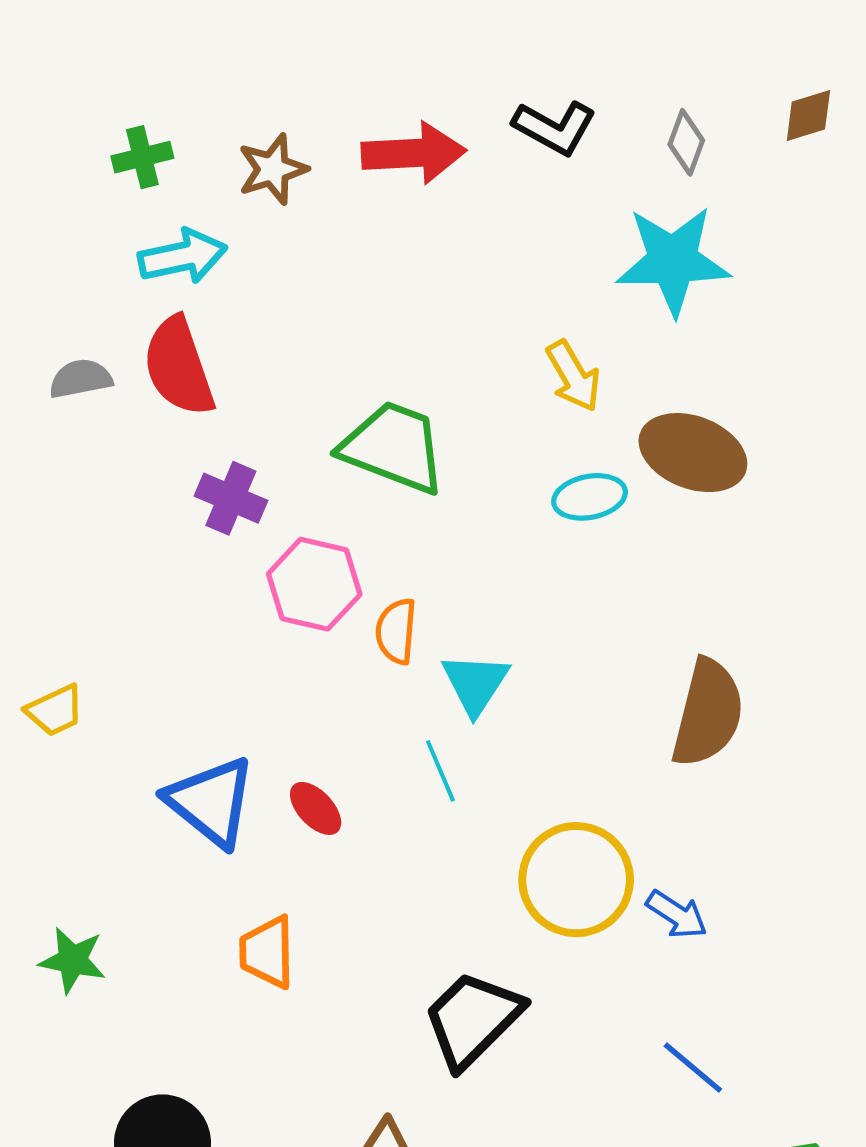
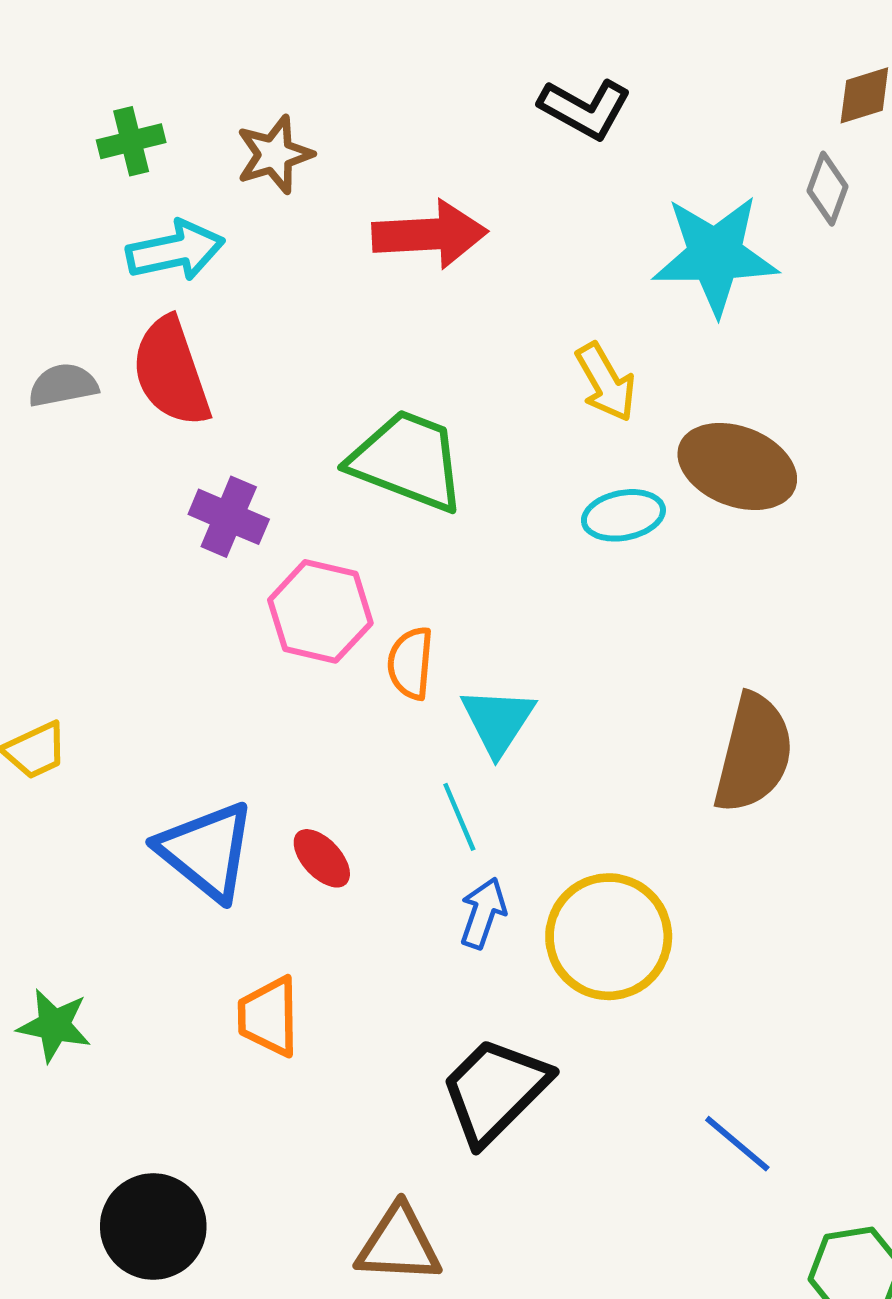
gray diamond: (686, 142) -> (827, 189), moved
red arrow: (414, 153) -> (430, 234), moved
blue arrow: (677, 915) -> (483, 913), moved, turned -104

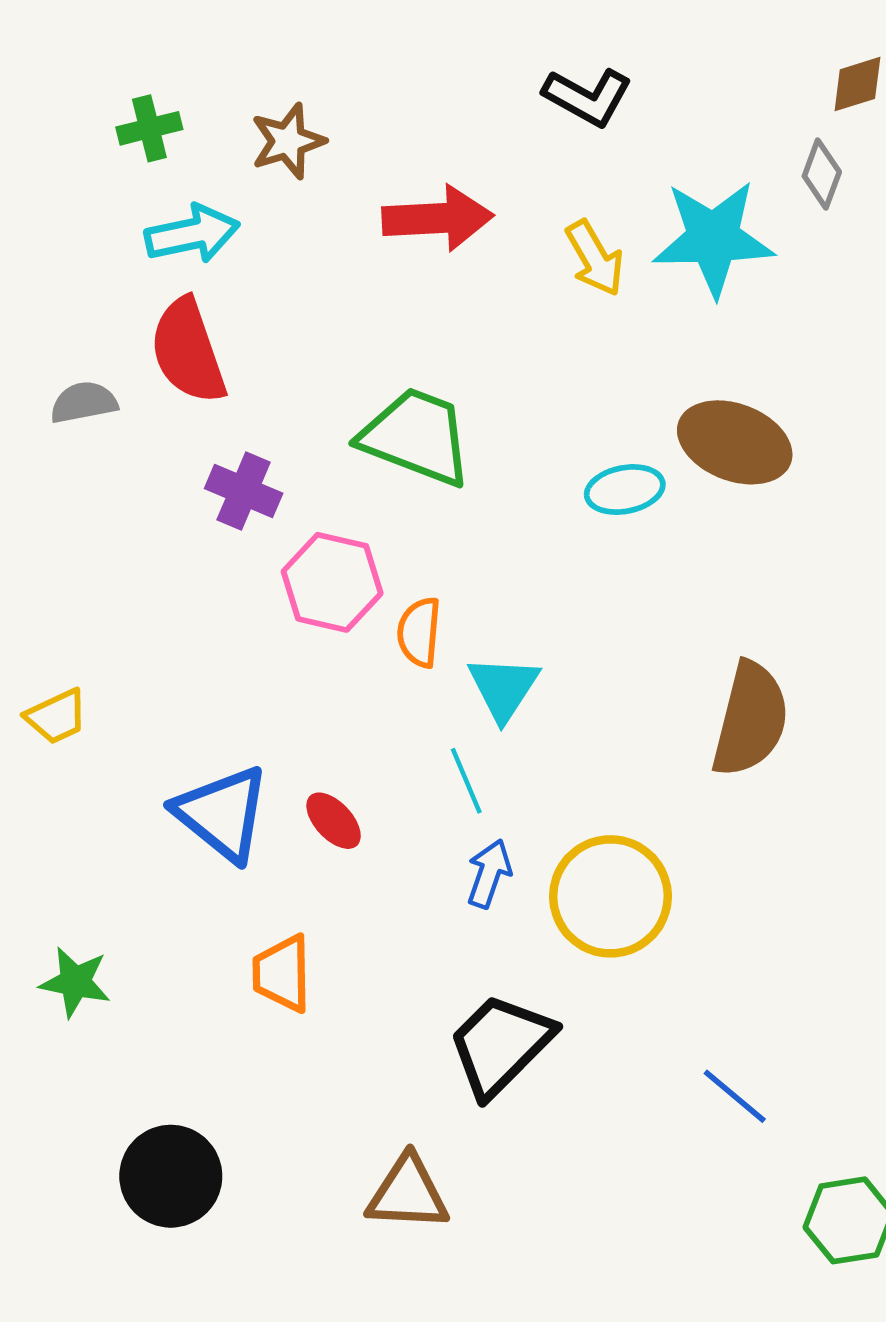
yellow arrow: (606, 382) -> (595, 258), moved
gray semicircle: (63, 385) -> (84, 402), moved

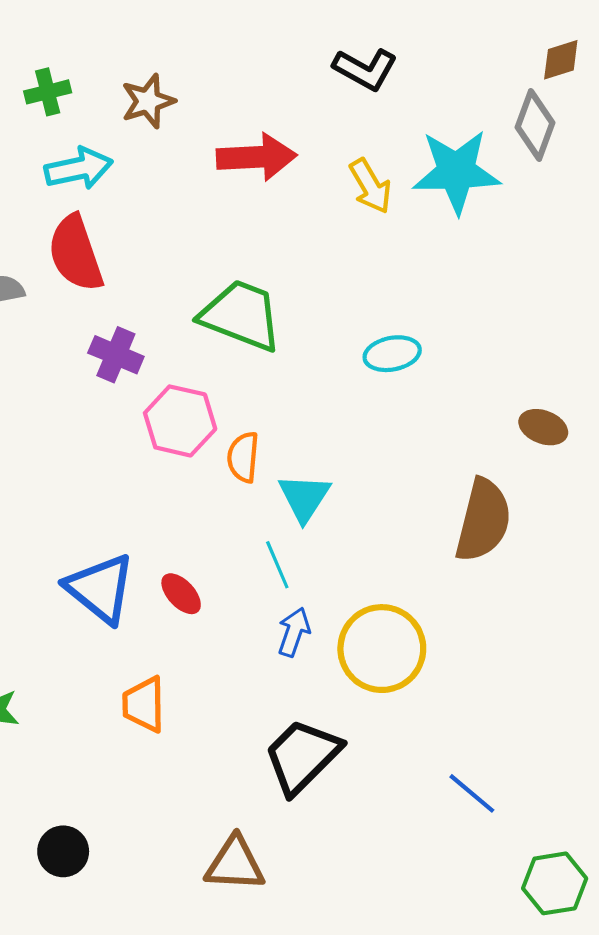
gray diamond: (822, 174) -> (535, 125), size x1.4
brown ellipse: (735, 442) -> (543, 427), moved, size x0.6
black circle: (171, 1176) -> (63, 851), size x0.7

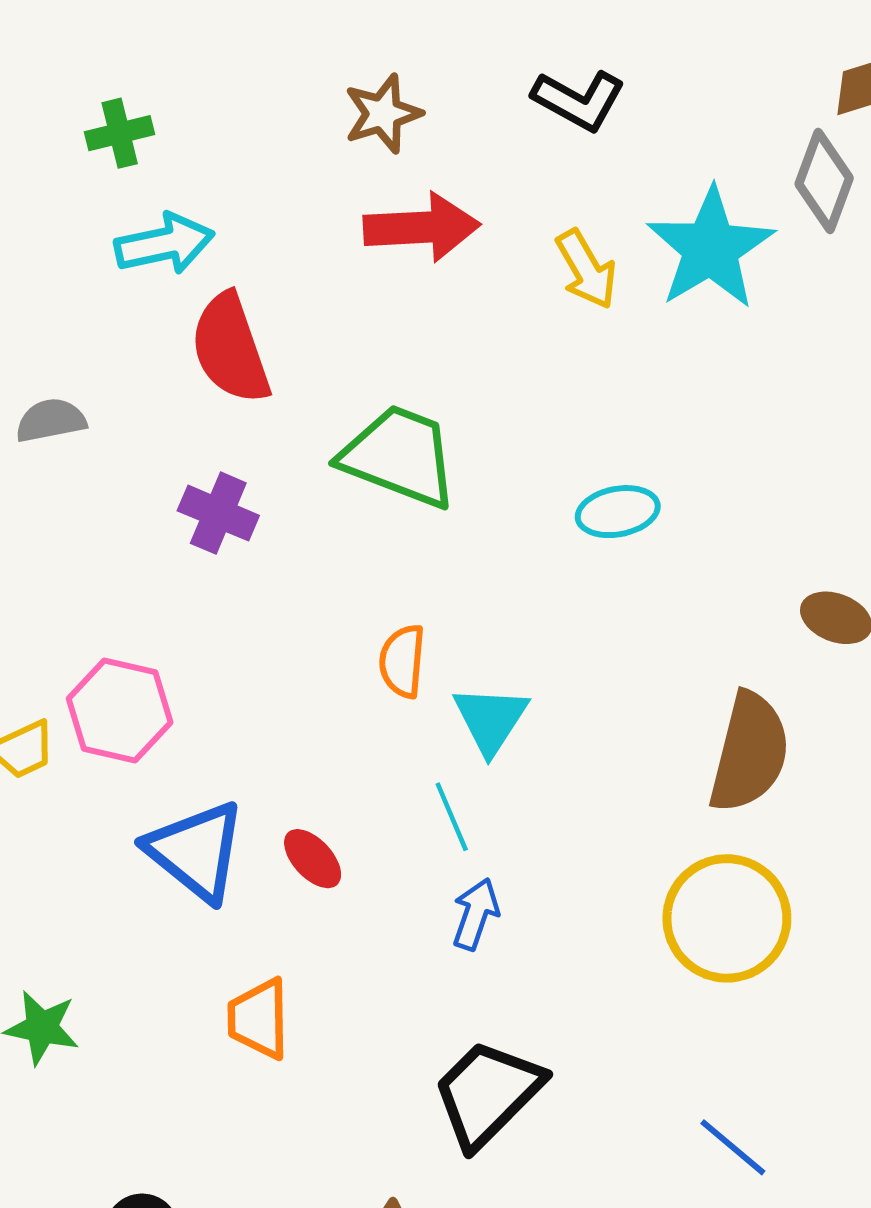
brown star: (148, 101) -> (383, 114), moved
cyan star: (456, 172) -> (710, 248), turned -30
red semicircle: (76, 253) -> (230, 349), moved
pink hexagon: (180, 421) -> (120, 711), moved
yellow circle: (382, 649) -> (727, 918), moved

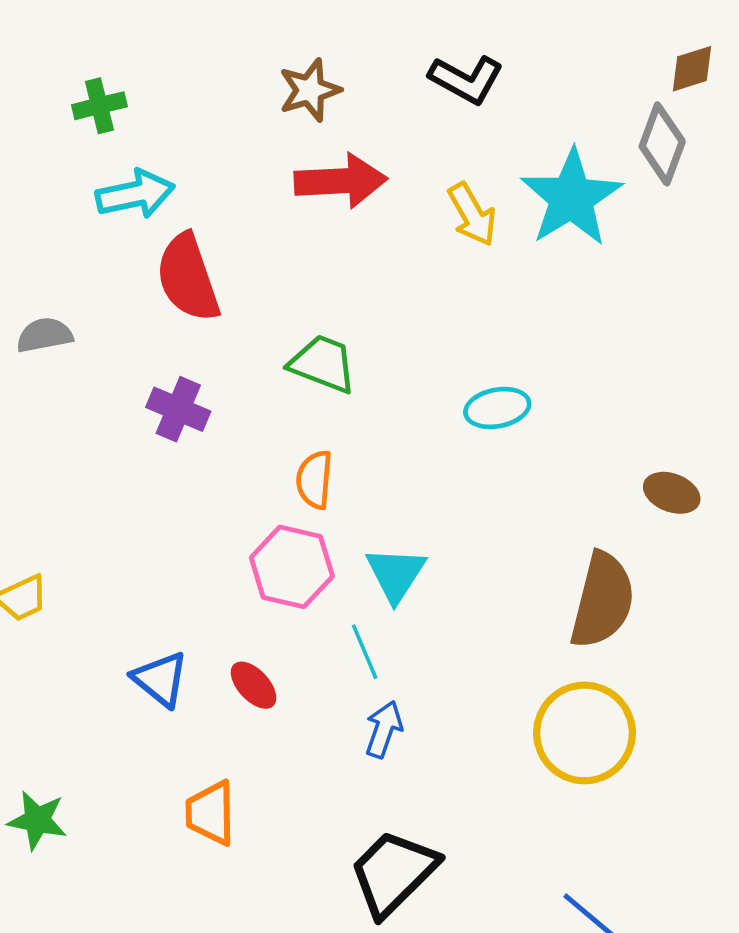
green trapezoid: (399, 456) -> (323, 364), size x0.7
orange semicircle: (402, 661) -> (314, 480), moved
pink hexagon: (120, 711) -> (292, 567), moved
blue triangle: (196, 851) -> (160, 679), size x0.7

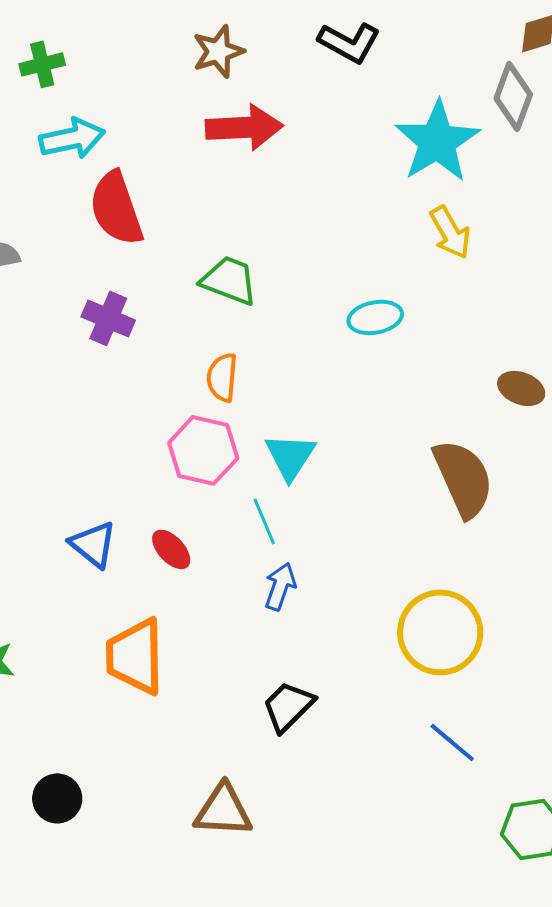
yellow arrow: (472, 214) -> (450, 232), moved
brown semicircle: (602, 600) -> (463, 478), turned -38
yellow circle: (584, 733) -> (440, 632), moved
orange trapezoid: (211, 813) -> (135, 656), size x1.4
black trapezoid: (393, 873) -> (288, 706), size x0.7

